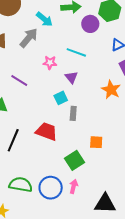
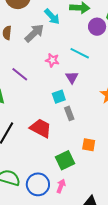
gray rectangle: (73, 113) -> (69, 113), turned -32

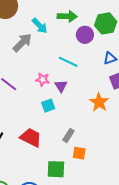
pink star: (52, 60) -> (43, 80), moved
gray rectangle: (69, 113) -> (68, 136), moved, turned 56
green square: (65, 160) -> (56, 169), turned 30

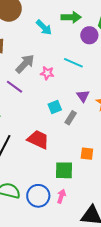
gray arrow: (22, 43) -> (25, 64), moved
pink star: (43, 80) -> (47, 73), moved
purple triangle: (61, 86) -> (83, 96), moved
gray rectangle: (68, 136) -> (71, 118), moved

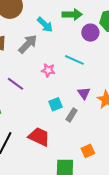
gray arrow: (25, 64) -> (28, 44), moved
orange square: (87, 154) -> (88, 151), turned -32

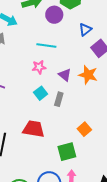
pink star: (48, 70) -> (39, 67), moved

